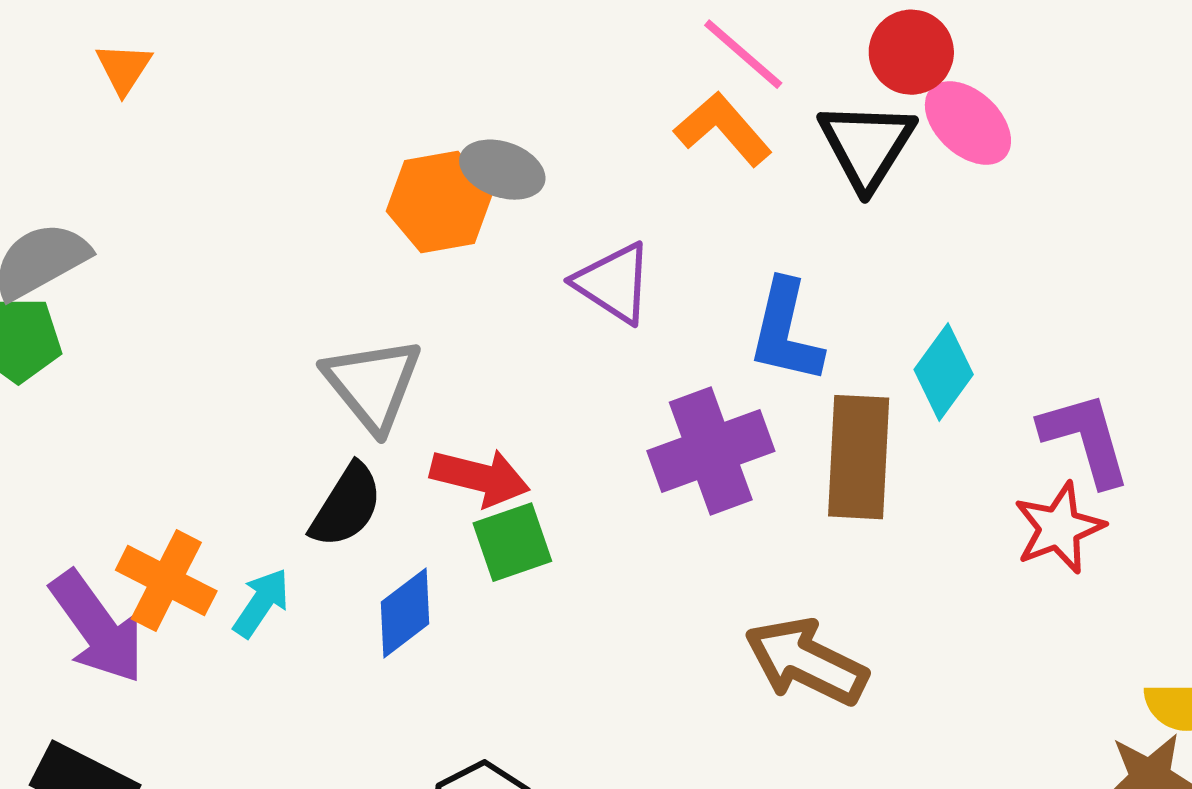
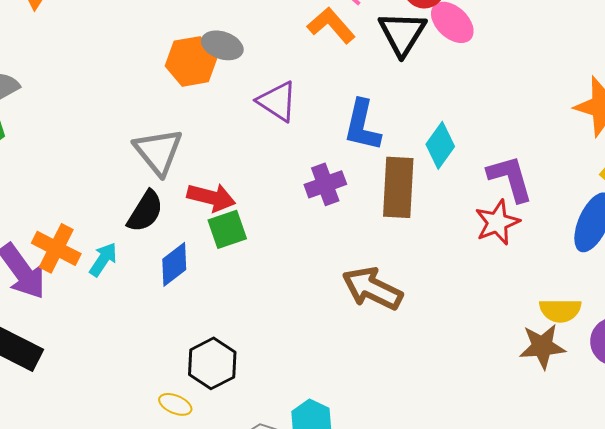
purple cross: (711, 451) -> (325, 184), size x0.7

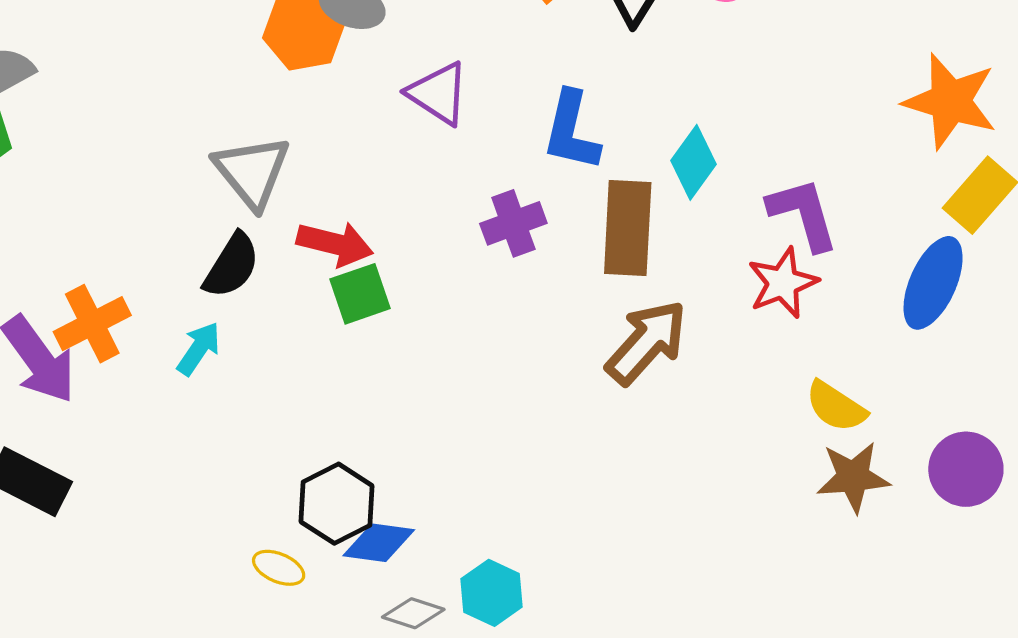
orange cross: (56, 248) -> (92, 324), turned 36
cyan arrow: (103, 259) -> (199, 349), moved
blue diamond: (174, 264) -> (379, 543), moved, turned 45
brown arrow: (372, 288) -> (647, 342), moved, turned 106
yellow semicircle: (560, 310) -> (836, 407), moved, turned 33

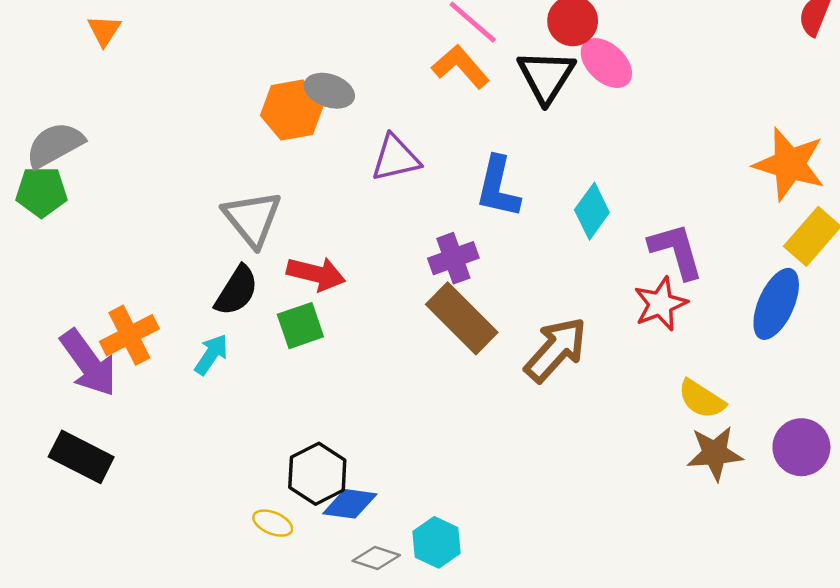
purple triangle: (438, 93) -> (396, 158), turned -46
brown rectangle: (628, 228) -> (462, 318), moved, turned -48
green square: (360, 294) -> (300, 326), moved

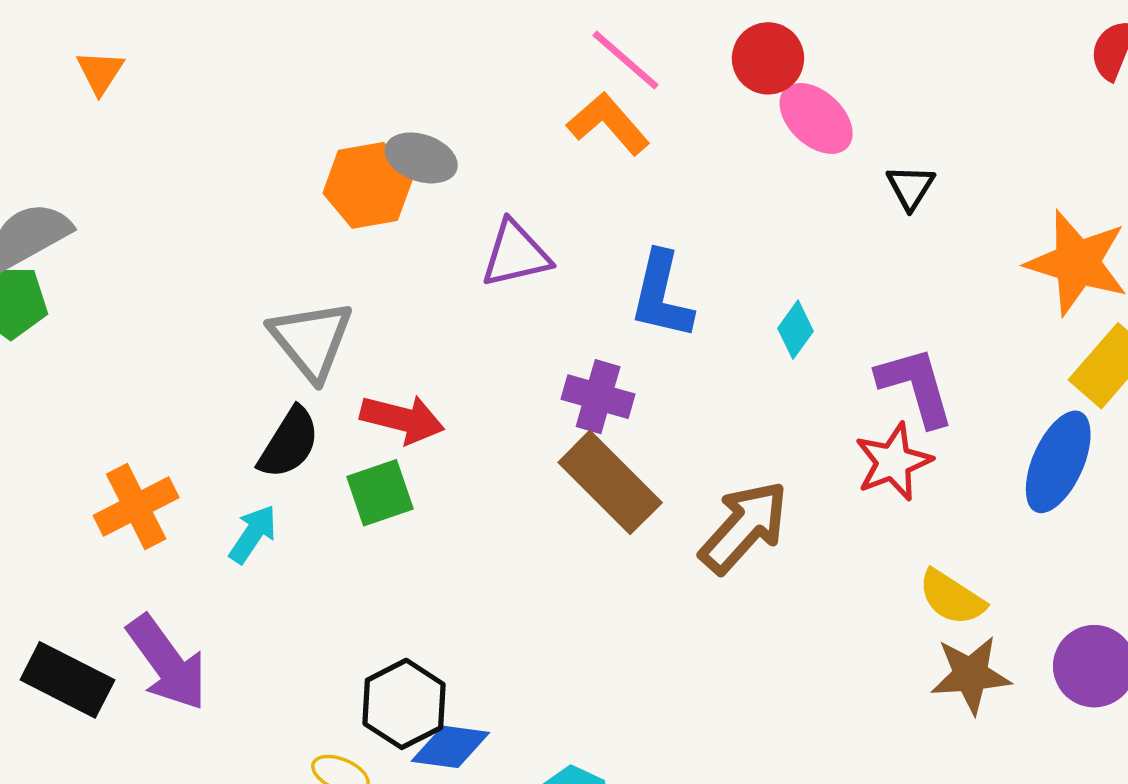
black triangle: (546, 76) -> (911, 187), moved, size x0.6
cyan diamond: (592, 211) -> (795, 330), size x0.7
purple cross: (453, 258) -> (598, 397), turned 36
purple arrow: (88, 363) -> (167, 663), moved

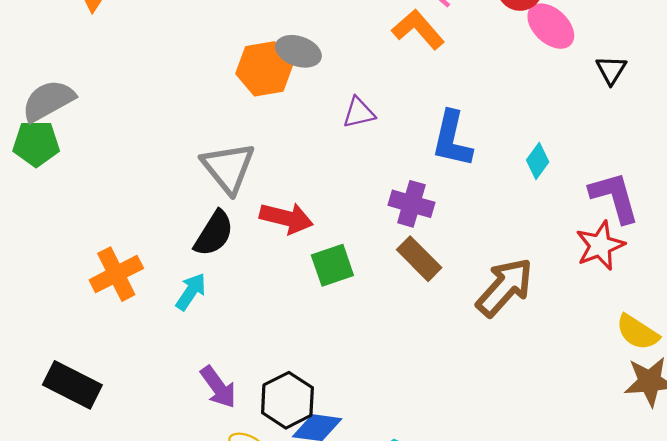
purple triangle: (516, 254) -> (359, 113), size x0.7
brown rectangle: (610, 482) -> (419, 259), size x0.7
green square: (380, 493) -> (332, 265), moved
purple arrow: (167, 663) -> (218, 387), moved, size x0.7

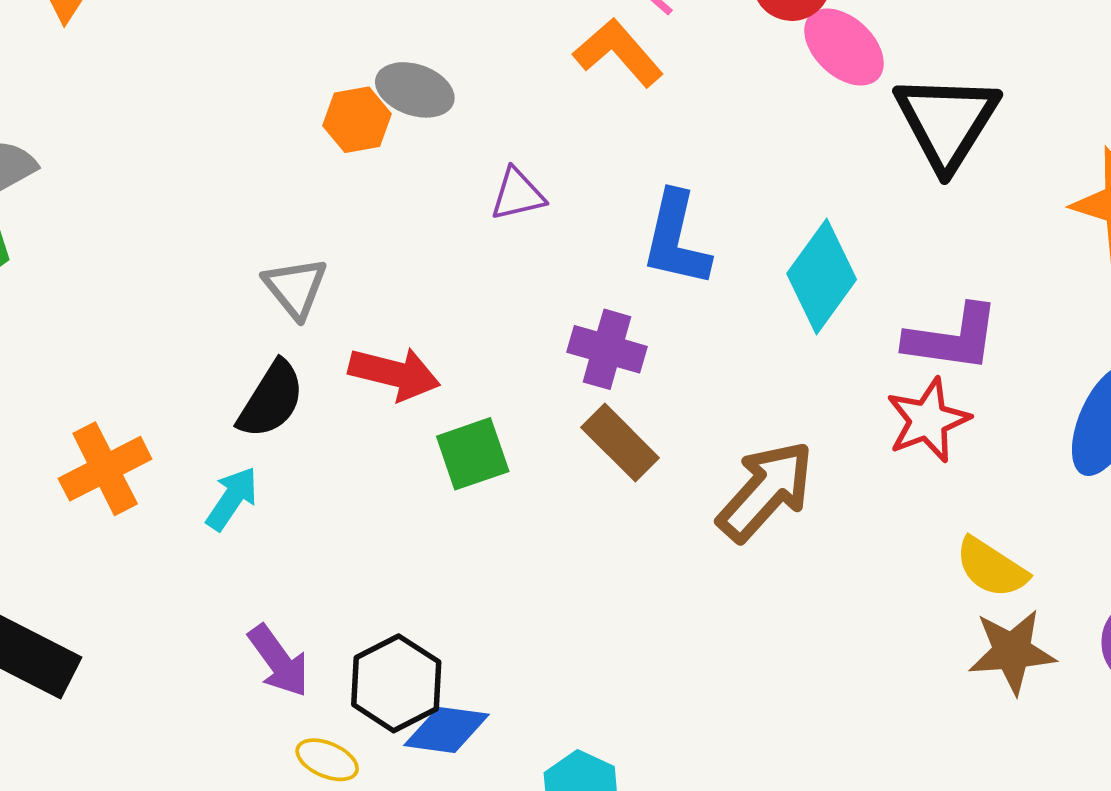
orange hexagon: (264, 69) -> (357, 120), size x0.7
black triangle: (611, 70) -> (947, 122), size x2.0
cyan diamond: (538, 161) -> (822, 277), size x1.8
gray triangle: (228, 168) -> (295, 288), size x0.7
purple L-shape: (614, 197) -> (952, 338), turned 114

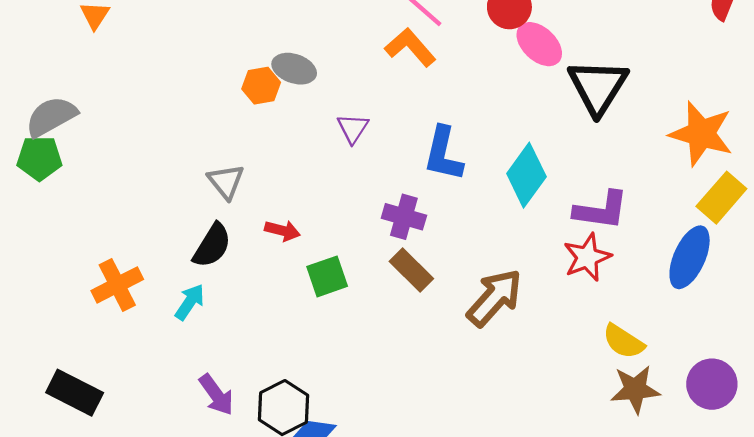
purple triangle: (517, 194) -> (353, 128), turned -44
red arrow: (394, 374) -> (282, 231), size x0.7

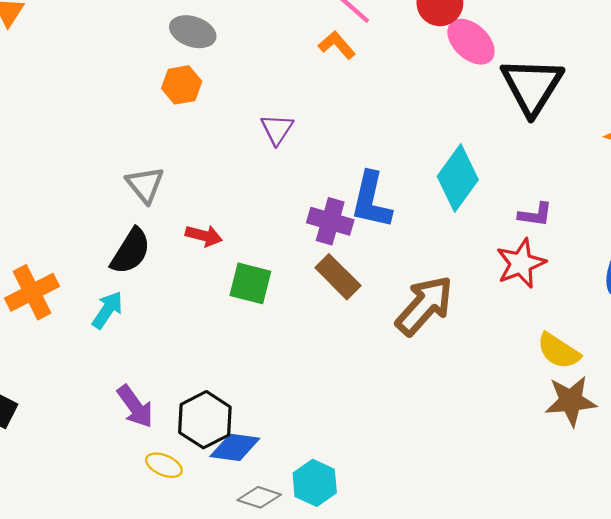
orange L-shape: (410, 47) -> (337, 45), size x0.7
gray ellipse: (294, 69) -> (193, 32), moved
blue L-shape: (443, 154) -> (371, 200), moved
purple L-shape: (601, 210) -> (535, 215), size x0.6
green square: (327, 276) -> (250, 283), turned 33

